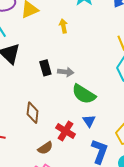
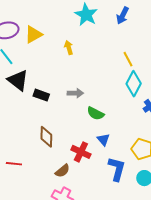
black rectangle: (45, 68) -> (41, 95), moved, turned -49
green semicircle: (84, 94) -> (96, 113), size x0.7

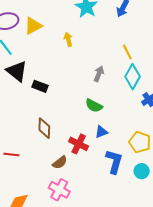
gray arrow: (75, 93) -> (99, 74), moved, turned -70
blue triangle: (103, 140) -> (101, 132), turned 48

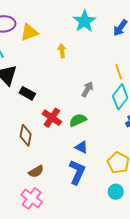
green semicircle: (94, 106) -> (78, 120), turned 120
blue triangle: (101, 132) -> (81, 147), turned 40
red cross: (79, 144) -> (52, 118), moved
blue L-shape: (114, 162) -> (77, 172), moved

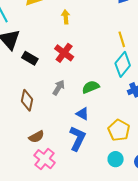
gray arrow: (87, 89) -> (59, 88), moved
red cross: (52, 118) -> (64, 53), moved
green semicircle: (78, 120) -> (91, 87), moved
pink cross: (32, 198) -> (44, 159), moved

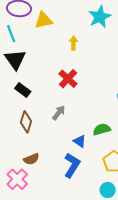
black rectangle: (30, 58) -> (23, 90), moved
green semicircle: (91, 87) -> (102, 129), moved
pink cross: (44, 159) -> (17, 179), moved

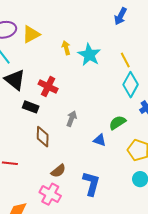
cyan star: (100, 17) -> (89, 55), moved
red cross: (68, 79) -> (48, 86), moved
blue L-shape: (72, 165) -> (91, 184), moved

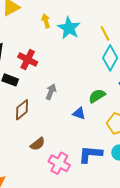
brown diamond: (43, 137) -> (22, 110), turned 50
blue L-shape: (91, 184) -> (90, 154), moved, turned -100
pink cross: (50, 194) -> (59, 163), moved

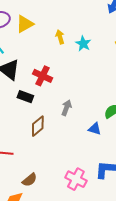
cyan star: (69, 28) -> (83, 44), size x0.7
brown semicircle: (38, 144) -> (30, 180), moved

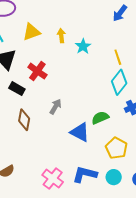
yellow triangle: (25, 24) -> (31, 32), moved
brown diamond: (38, 126) -> (24, 120), turned -50
blue triangle: (95, 129) -> (80, 132), size x1.5

